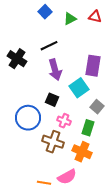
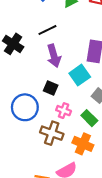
green rectangle: (88, 128) -> (89, 118), turned -63

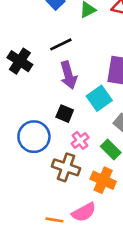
pink cross: (64, 111) -> (80, 140), turned 32

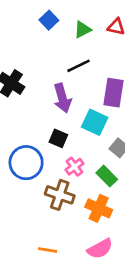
black line: (61, 44) -> (79, 66), moved
cyan square: (99, 98) -> (95, 122), turned -30
pink semicircle: (84, 212) -> (100, 249), moved

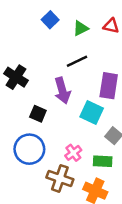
black square: (58, 138) -> (38, 114), moved
green rectangle: (107, 176) -> (103, 161), turned -42

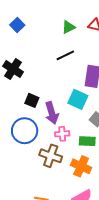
blue square: (50, 20) -> (17, 25), moved
purple arrow: (62, 91) -> (52, 113), moved
pink cross: (73, 153) -> (62, 134), turned 32

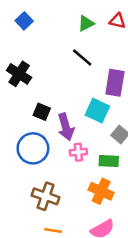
black line: (65, 55) -> (82, 57), turned 66
brown cross: (51, 156) -> (46, 196), moved

